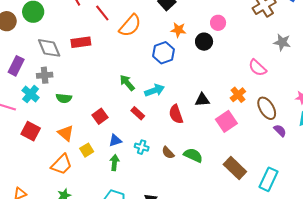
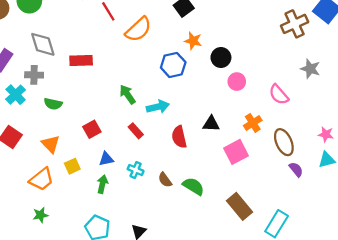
pink circle: (218, 23) -> (237, 82), moved
red rectangle: (81, 42) -> (81, 60), moved

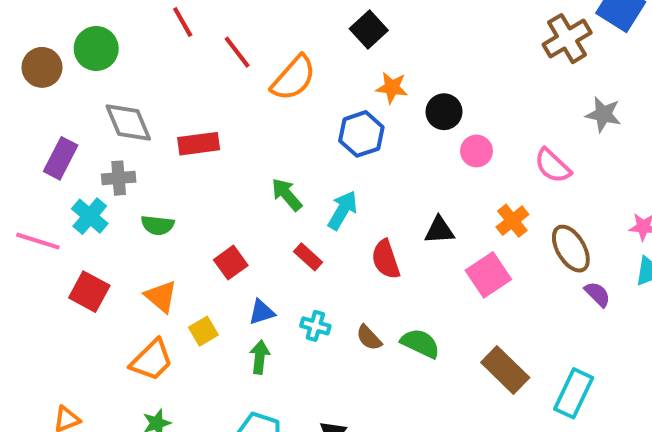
cyan arrow: (158, 107) -> (343, 210), turned -40

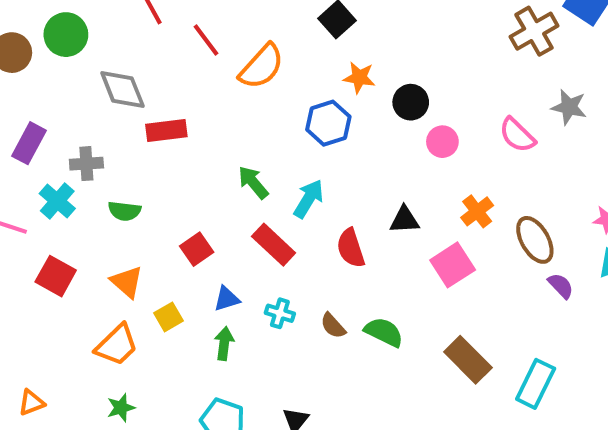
gray diamond: (128, 123) -> (122, 89), moved
pink semicircle: (553, 166) -> (517, 135), moved
red rectangle: (308, 257) -> (274, 245), size x1.5

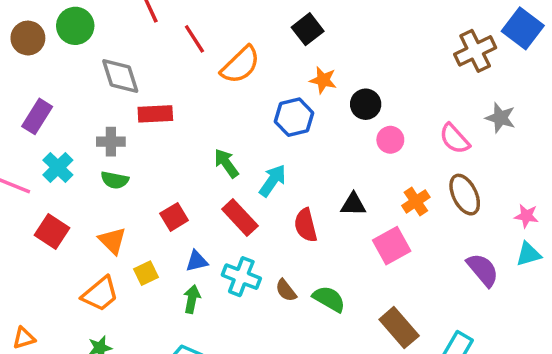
gray cross: (86, 164) -> (111, 142), moved
brown ellipse: (535, 240) -> (465, 195), moved
purple semicircle: (561, 286) -> (483, 270), size x1.5
cyan cross: (280, 313) -> (241, 277), size x1.5

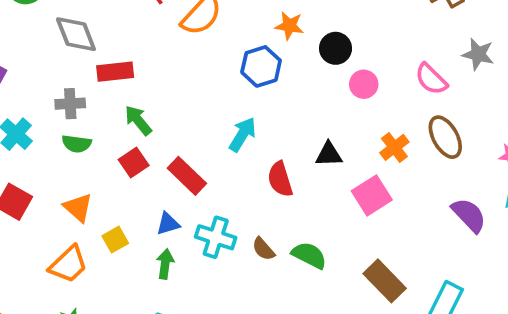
green arrow: (226, 163) -> (138, 120), moved
red square: (174, 217) -> (134, 162), moved
red rectangle: (240, 218) -> (187, 176), moved

